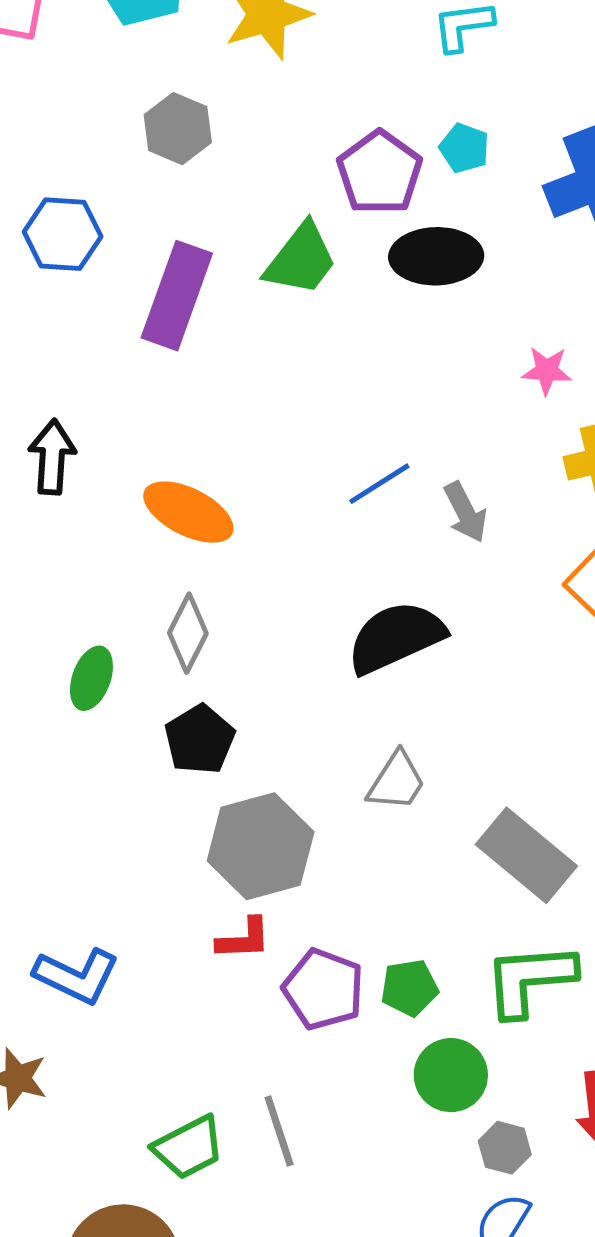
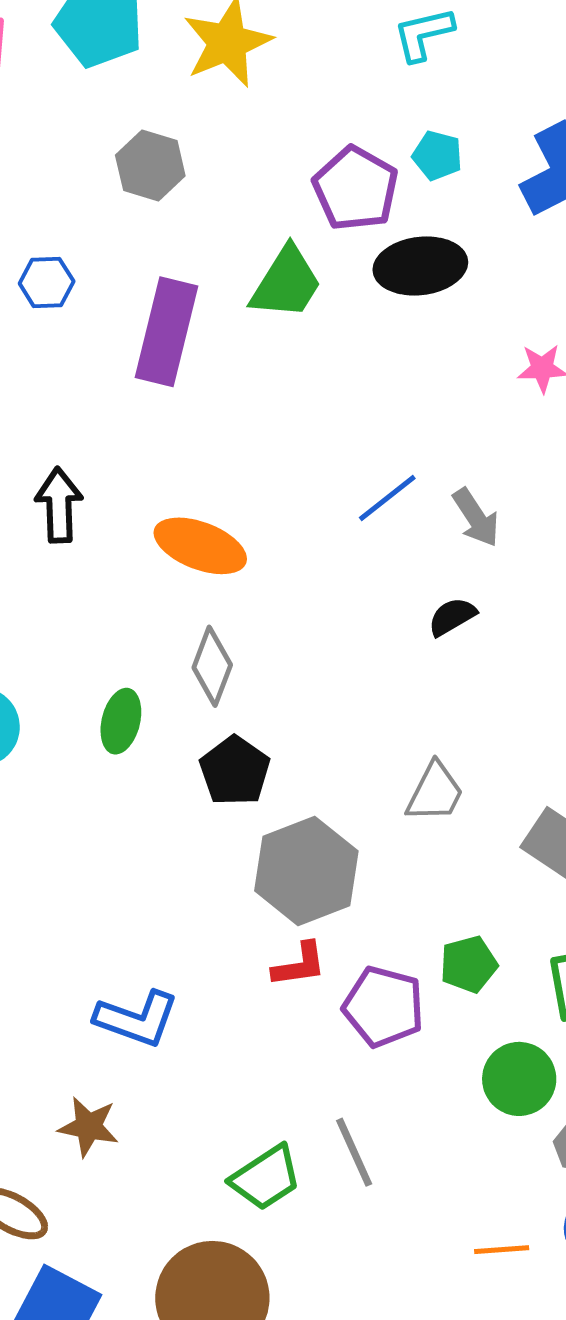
blue hexagon: (63, 234) -> (47, 282), size x0.7
black semicircle: (396, 637) -> (452, 617), moved, size x0.5
green pentagon: (409, 988) -> (469, 964), moved

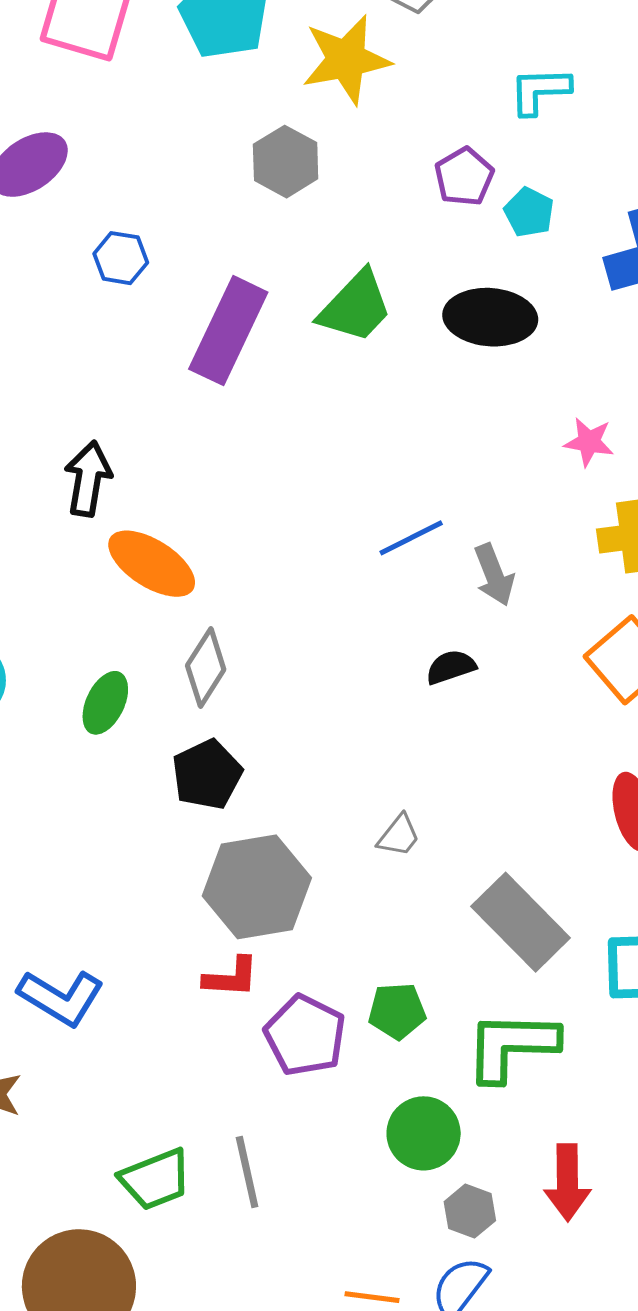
gray hexagon: (150, 166) -> (286, 162), moved
purple pentagon: (356, 189) -> (464, 177), moved, size x0.7
orange ellipse: (200, 546) -> (152, 564), moved
gray trapezoid: (435, 792) -> (399, 836), size x0.7

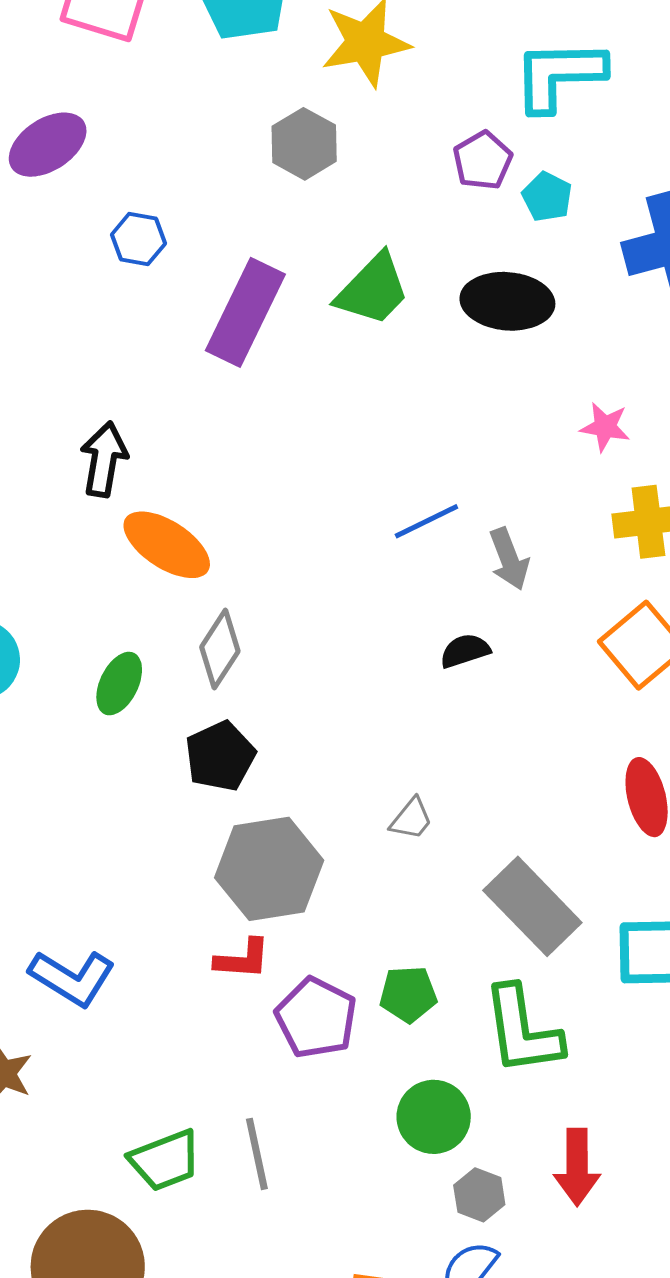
cyan L-shape: (540, 91) -> (559, 75), size x1.5
green L-shape: (512, 1046) -> (522, 1030), turned -100

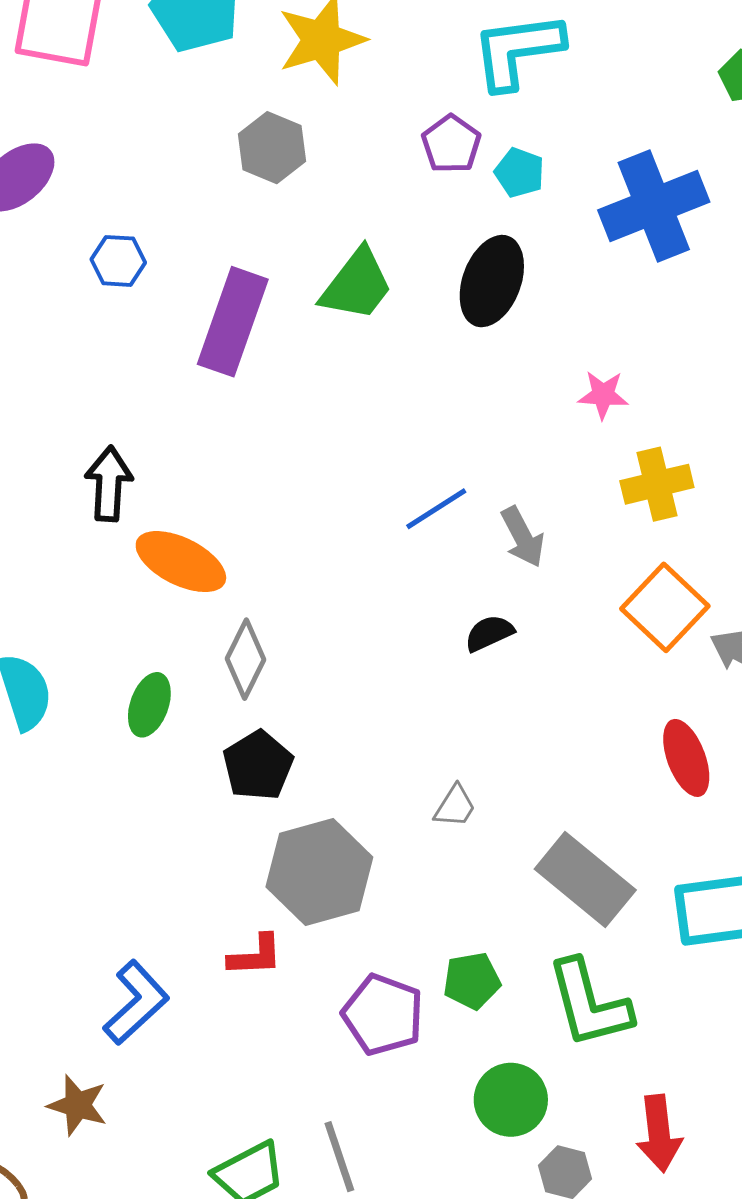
black ellipse: (507, 301) -> (492, 281), turned -68
red L-shape: (242, 959) -> (255, 955), moved
blue L-shape: (72, 978) -> (136, 1003), turned -68

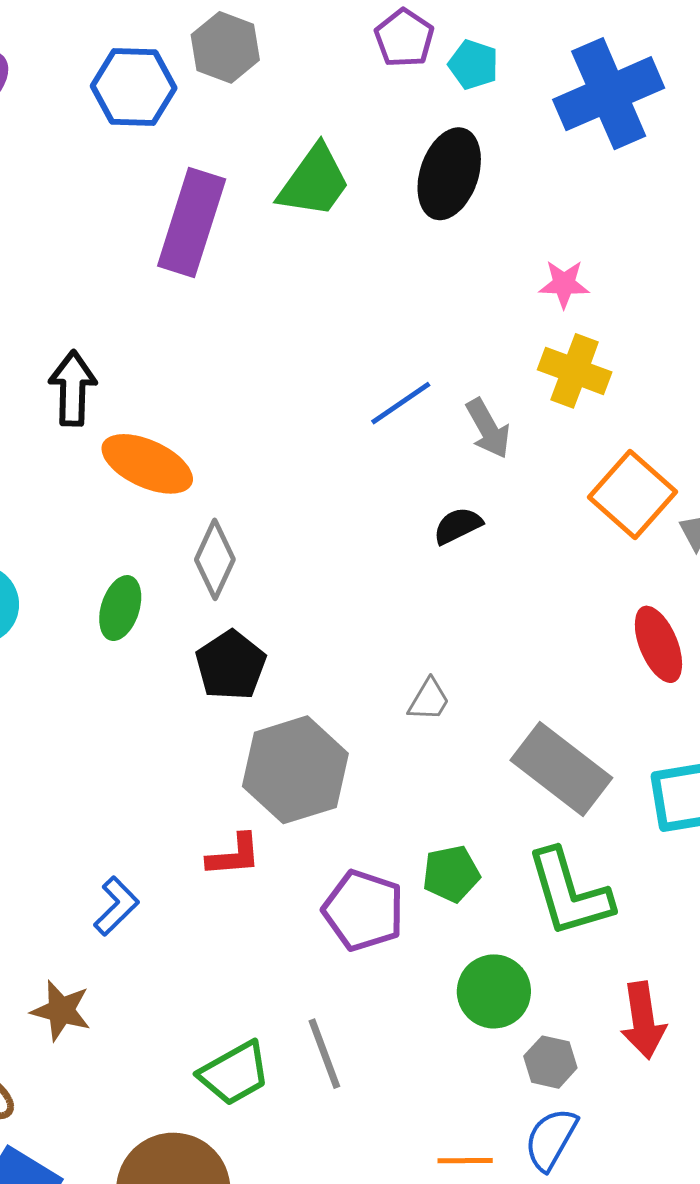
blue hexagon: (118, 261) -> (134, 87), moved, size x1.5
yellow cross: (657, 484) -> (575, 371), moved, turned 36
blue L-shape: (136, 1003) -> (116, 906), size x0.7

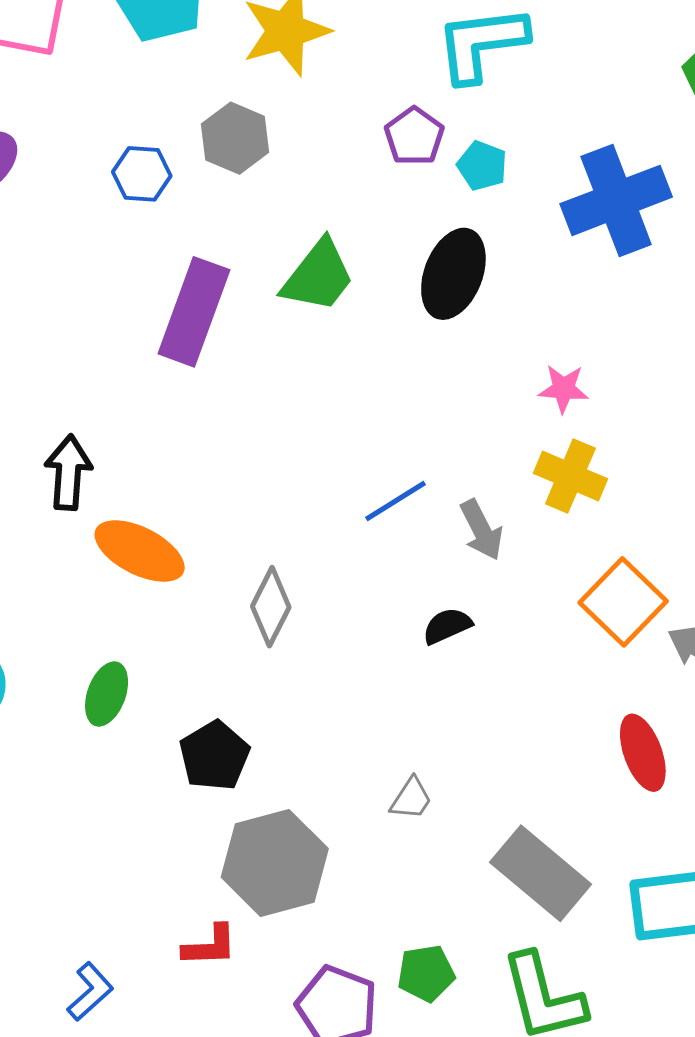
blue hexagon: (134, 87) -> (142, 174), size x0.7
gray diamond: (215, 559) -> (271, 607), moved

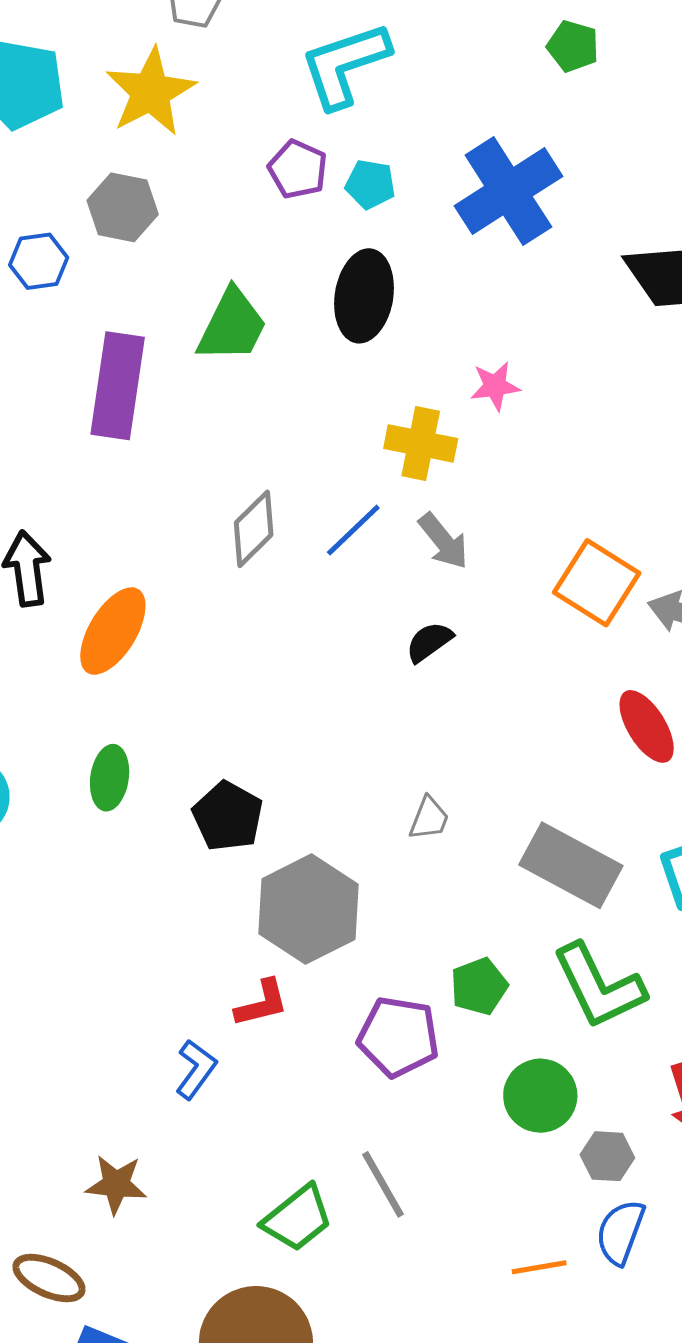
yellow cross: (570, 476) -> (421, 443), moved
orange ellipse: (140, 551) -> (113, 631), turned -74
gray diamond: (271, 607) -> (254, 529), moved, turned 30
blue L-shape: (90, 992) -> (196, 1069), moved

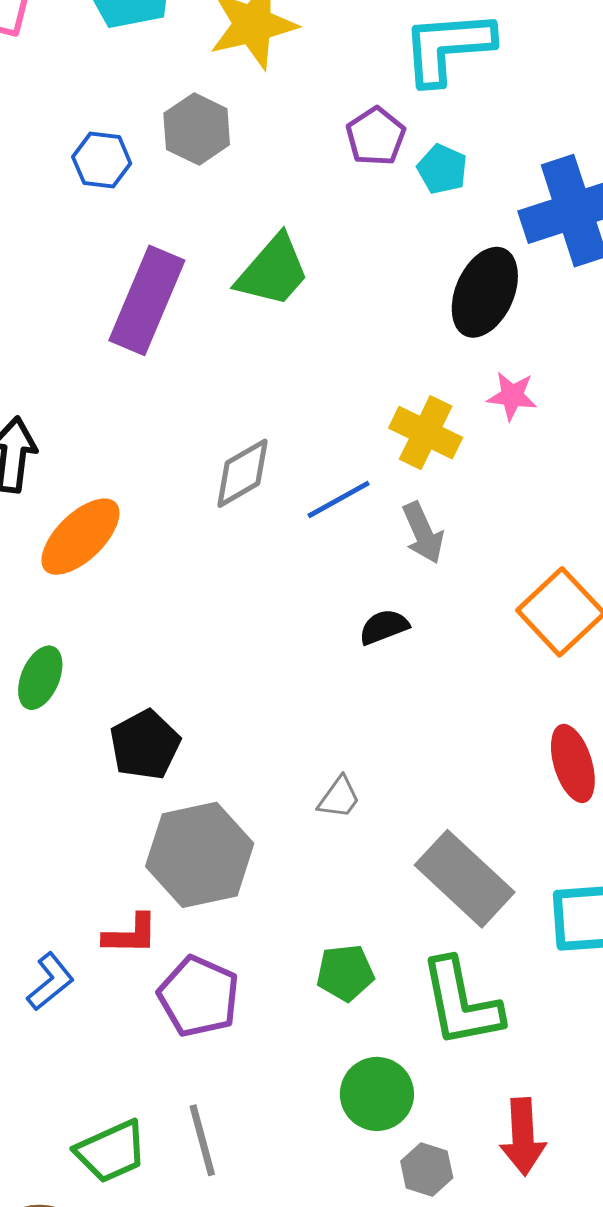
black ellipse: (364, 296) -> (485, 292), moved
purple pentagon: (398, 1037) -> (199, 996), moved

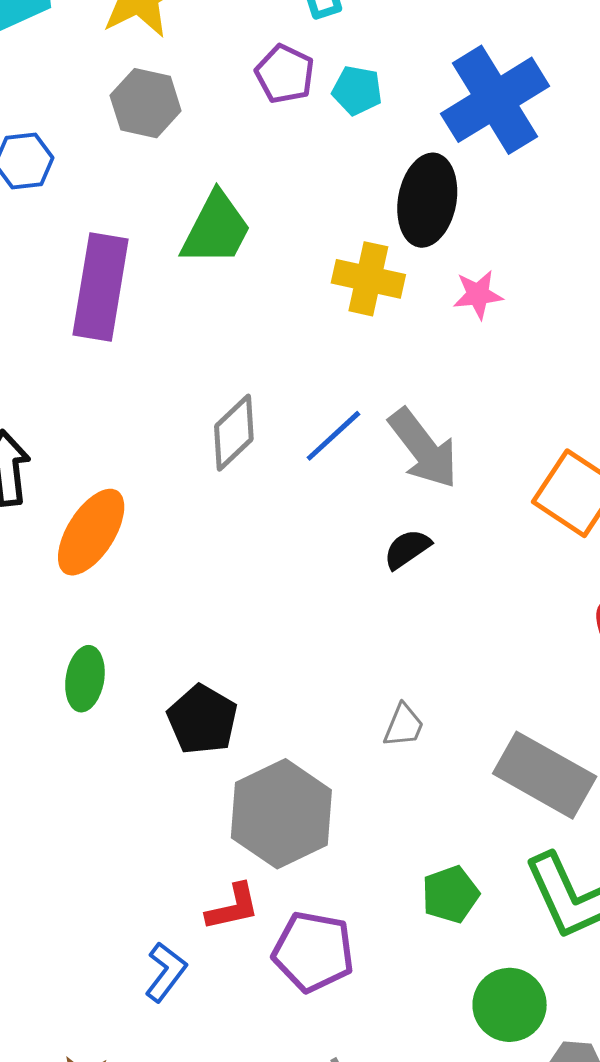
gray hexagon: (197, 129) -> (146, 103), moved
yellow cross: (426, 433) -> (368, 279), moved
gray arrow: (423, 533) -> (423, 448), size x1.4

